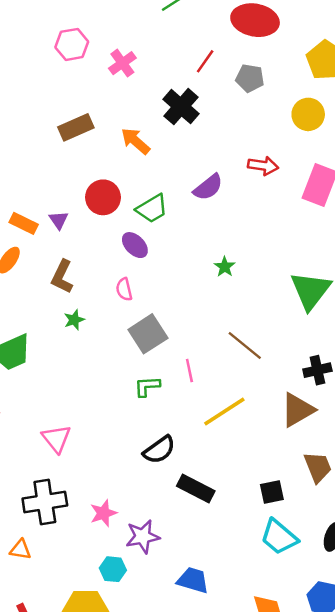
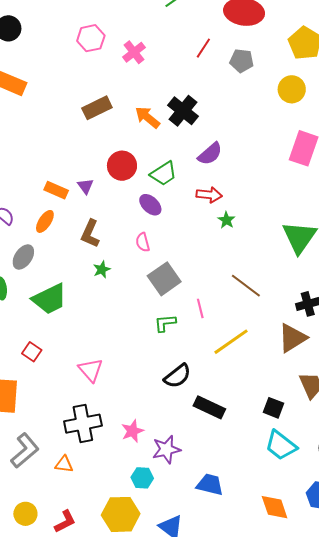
black cross: (181, 107) -> (183, 111), moved
red arrow: (263, 166) -> (209, 195), moved
black square: (272, 492) -> (273, 408), turned 35

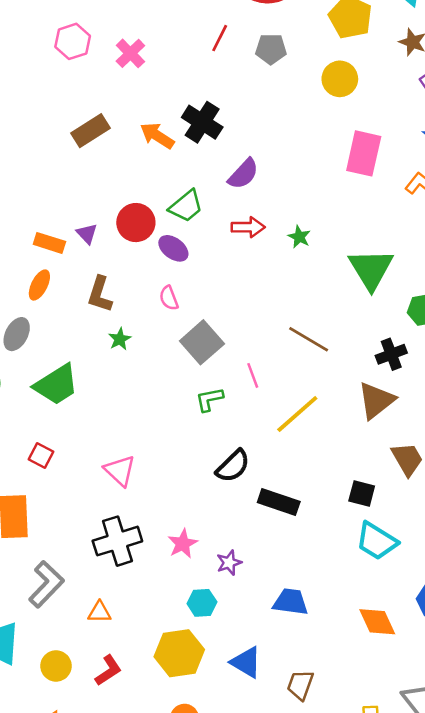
red circle: (122, 166) -> (136, 223), moved
green star: (226, 220) -> (299, 237), moved
purple star: (166, 449) -> (229, 563), size x0.7
orange triangle: (64, 464) -> (99, 612), moved

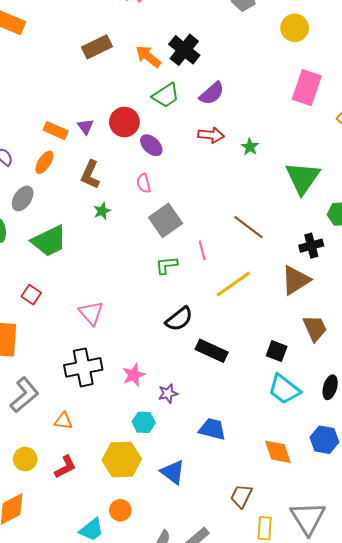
green trapezoid: (186, 206) -> (166, 95), moved
brown trapezoid: (300, 685) -> (241, 496), moved

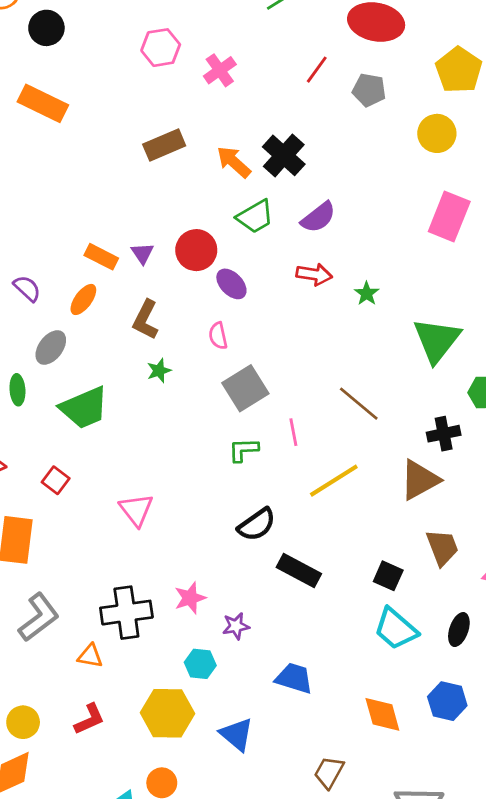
black cross: (83, 367) -> (126, 613), moved
yellow circle: (25, 459) -> (23, 722), moved

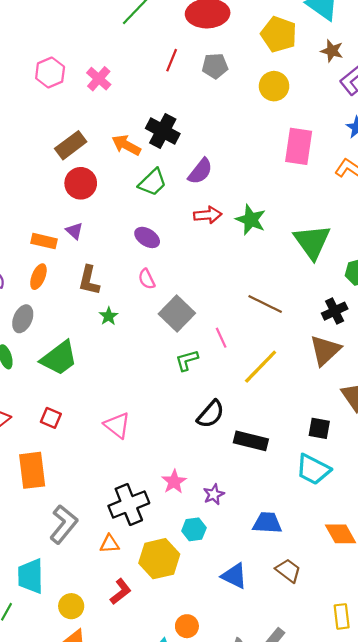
red circle: (196, 250) -> (81, 183), moved
green star: (367, 294) -> (251, 220), size x1.6
cyan trapezoid: (396, 629) -> (313, 469), moved
yellow hexagon: (168, 713) -> (159, 559), moved
brown trapezoid: (329, 772) -> (288, 571), moved, turned 112

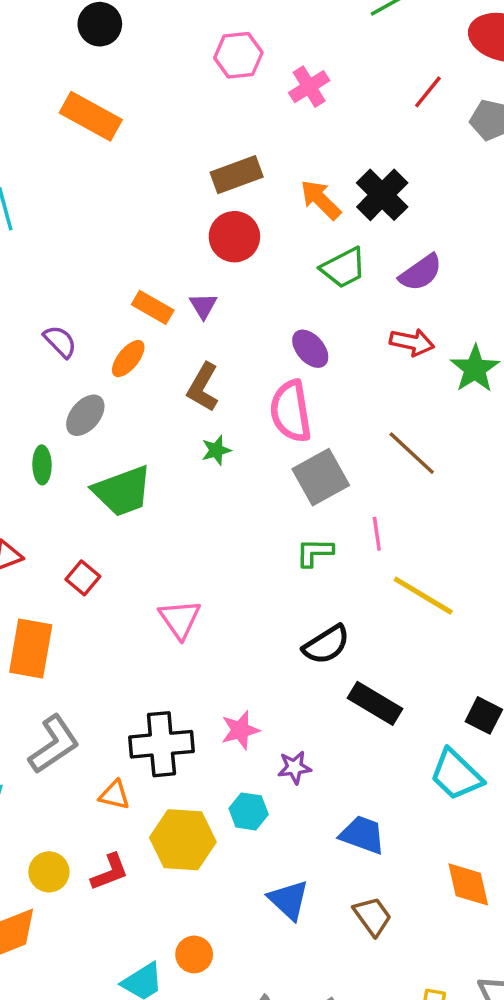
pink semicircle: (147, 279) -> (291, 411), size x1.8
brown line: (265, 304) -> (412, 453), moved
yellow line: (261, 367) -> (423, 596), turned 60
yellow circle: (71, 606) -> (49, 872), moved

